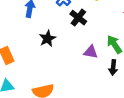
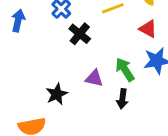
black star: (47, 39) -> (57, 94), moved

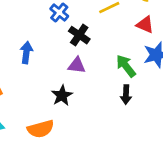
blue arrow: (18, 21) -> (26, 53), moved
purple triangle: (94, 78) -> (77, 65), moved

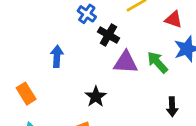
purple triangle: (77, 65) -> (126, 62), moved, size x1.4
black arrow: (126, 95) -> (172, 107), moved

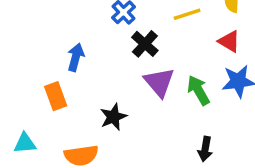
purple triangle: (126, 62) -> (159, 82), turned 35
orange rectangle: (26, 94) -> (56, 96), moved

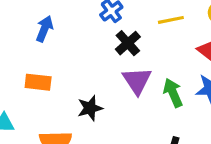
blue arrow: (76, 57) -> (44, 29), moved
orange rectangle: (56, 96) -> (38, 82), turned -70

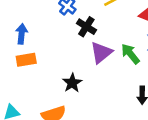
purple triangle: (137, 81) -> (101, 53), turned 40
orange rectangle: (38, 82) -> (26, 60), moved

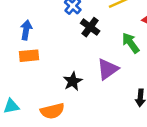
purple triangle: (101, 53) -> (108, 69), moved
green arrow: (130, 54) -> (131, 43), moved

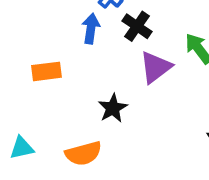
blue arrow: (26, 30) -> (91, 28), moved
purple triangle: (108, 69) -> (156, 67), moved

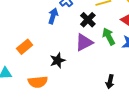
black cross: (137, 26) -> (88, 20), moved
orange rectangle: (46, 71) -> (25, 47), moved, turned -42

